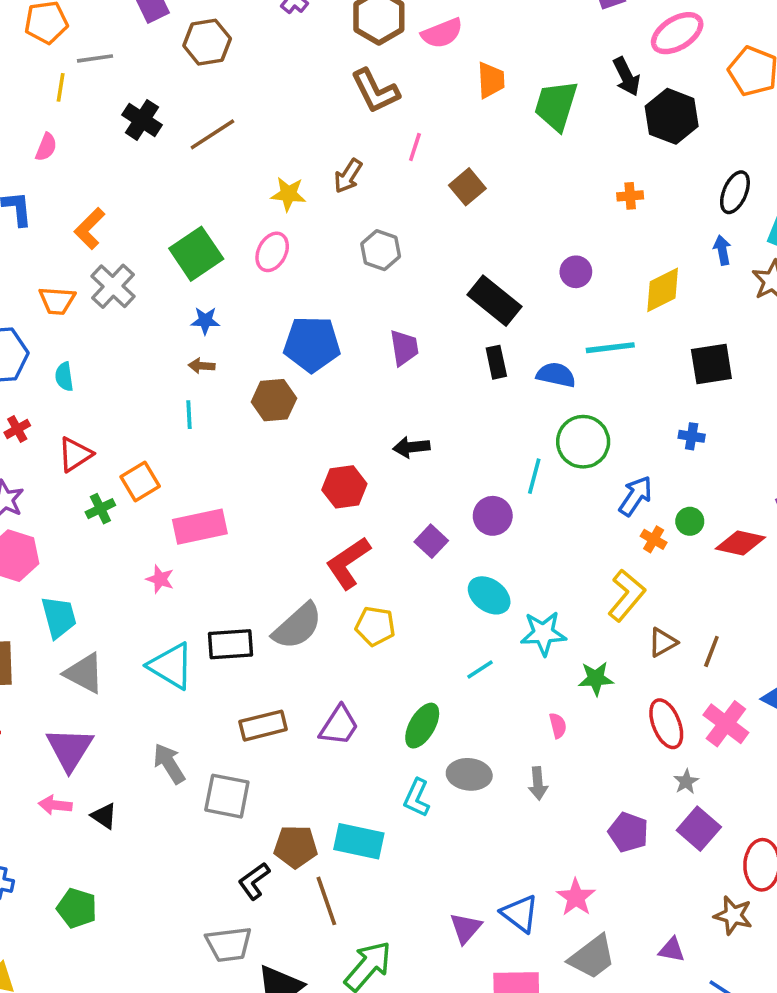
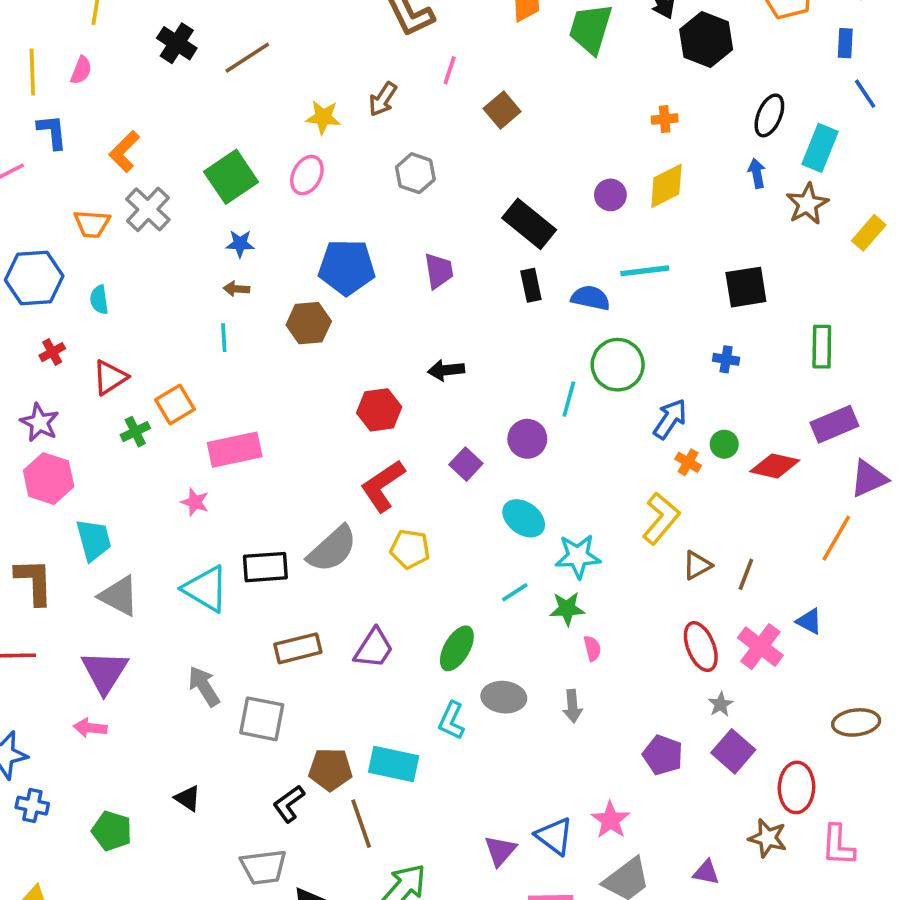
yellow diamond: (663, 290) -> (666, 186), moved
green star: (596, 679) -> (567, 609), moved
black triangle: (104, 816) -> (188, 798), moved

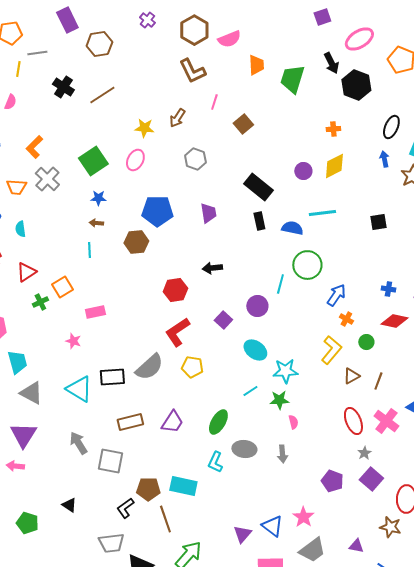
black square: (746, 287) -> (378, 222), size x0.7
blue cross: (726, 359) -> (388, 289), moved
green circle: (724, 444) -> (366, 342), moved
pink rectangle: (235, 450) -> (95, 312), size x0.7

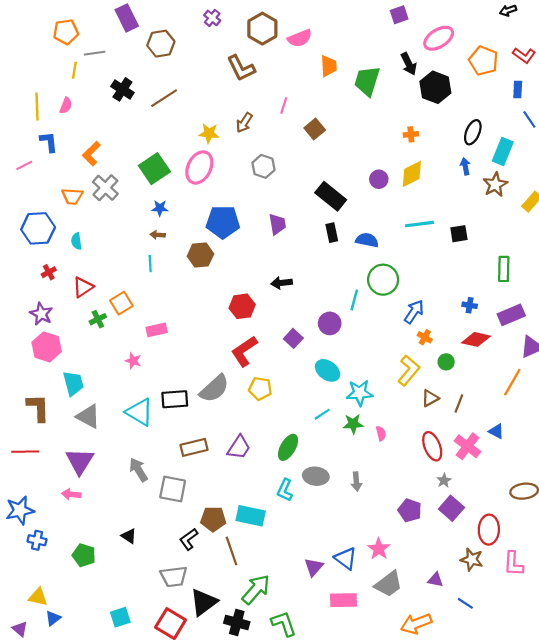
brown L-shape: (192, 71) -> (241, 68), moved
pink ellipse: (135, 160) -> (199, 167), size x1.4
cyan line: (322, 213) -> (419, 224), moved
pink semicircle: (293, 422) -> (381, 433), moved

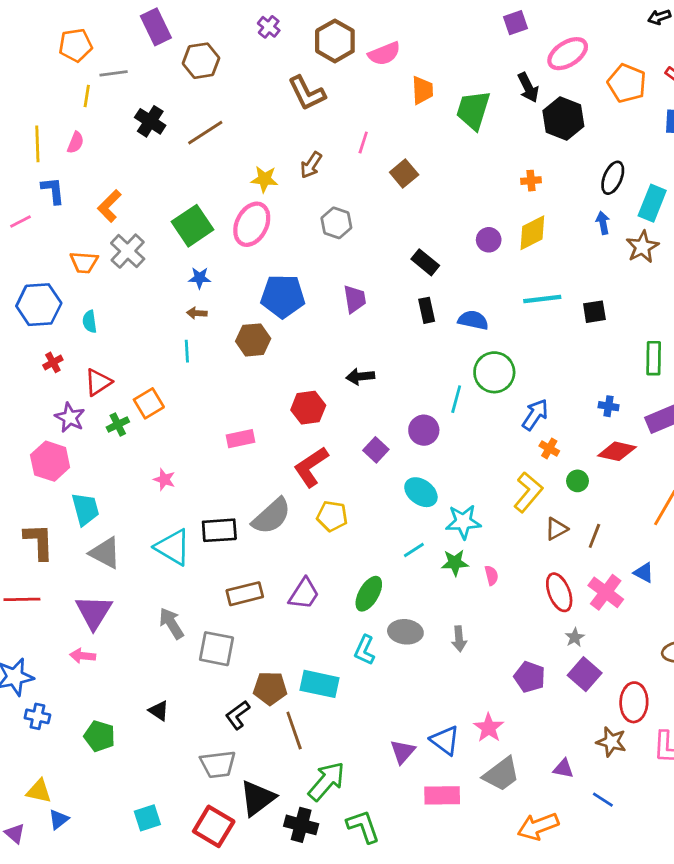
black rectangle: (331, 196) -> (425, 262), size x0.7
purple star: (41, 314) -> (70, 417), moved
pink rectangle: (157, 330) -> (240, 439), moved

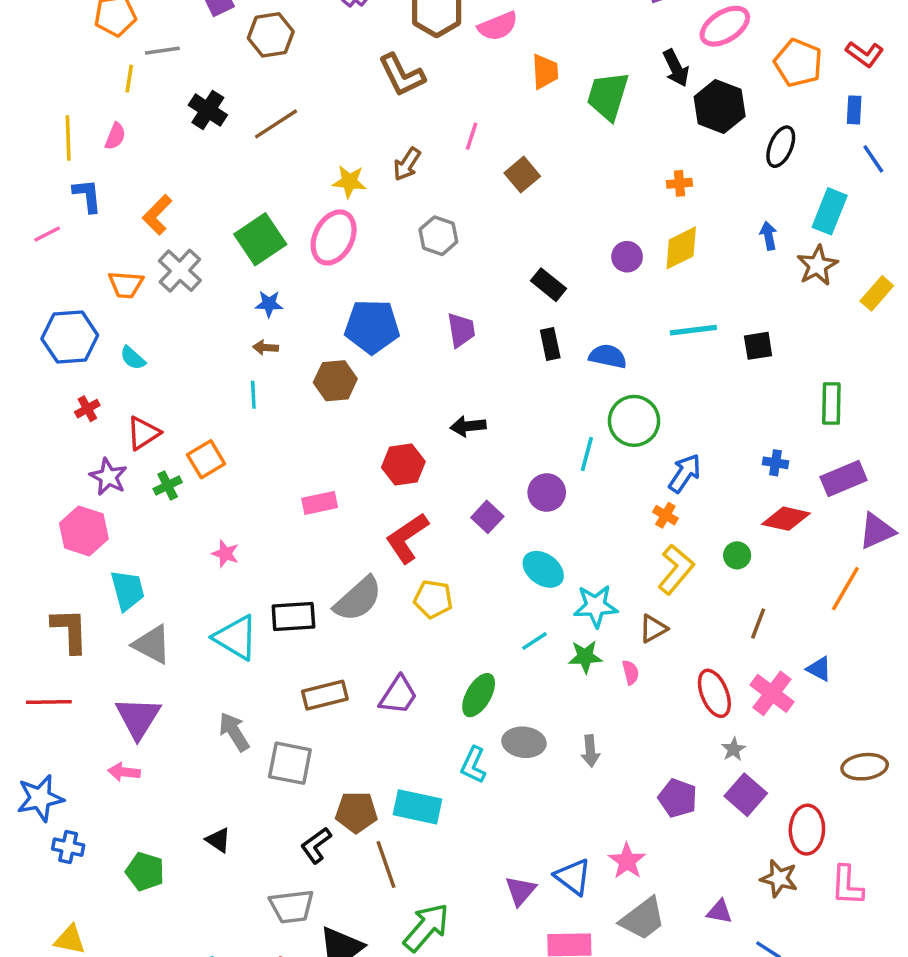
black ellipse: (613, 178) -> (781, 147), moved
cyan semicircle: (90, 322) -> (133, 358), turned -40
orange cross: (549, 448) -> (665, 515), moved
brown triangle: (556, 529) -> (653, 629), moved

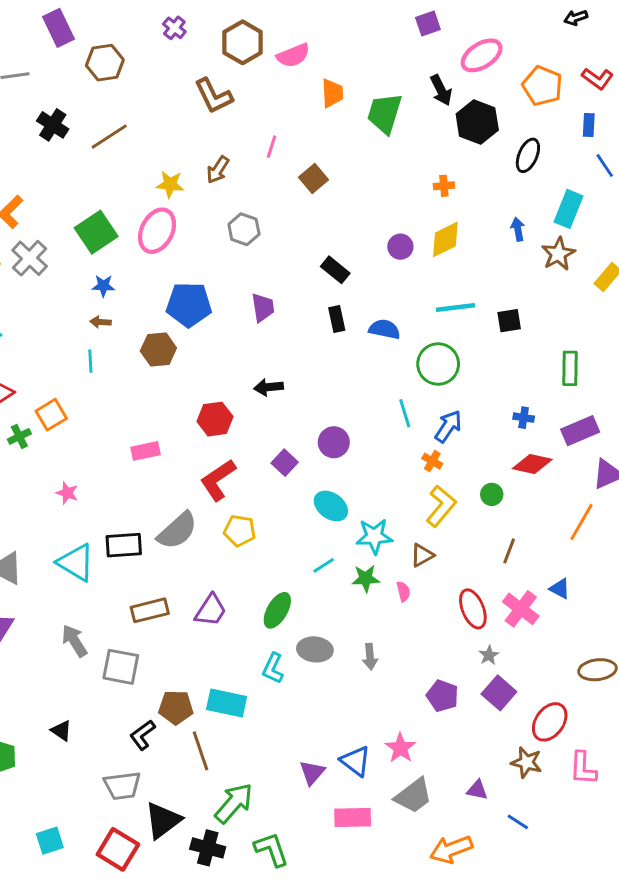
green circle: (634, 421) -> (438, 364), moved
cyan line: (587, 454) -> (405, 413), moved, turned -32
red ellipse: (807, 830) -> (550, 722), turned 33

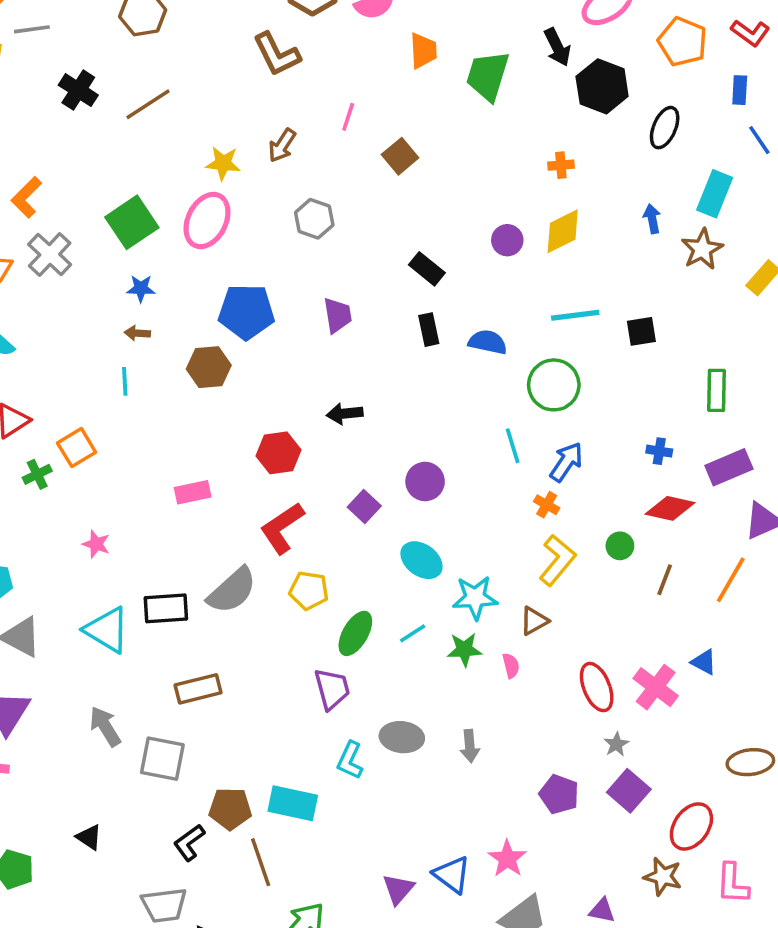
brown line: (509, 551) -> (665, 580), moved
purple trapezoid: (211, 610) -> (332, 689), moved, turned -48
green ellipse: (277, 610) -> (355, 633), moved

